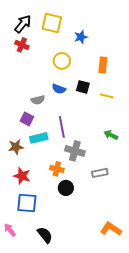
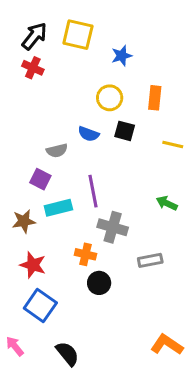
yellow circle: (62, 61) -> (110, 98), moved
yellow line: (107, 96) -> (173, 144), moved
blue square: (27, 203) -> (40, 306), turned 30

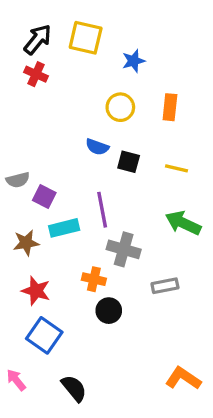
black square: (125, 131) -> (129, 162), moved
yellow line: (173, 144) -> (177, 168), moved
gray semicircle: (57, 151) -> (18, 180), moved
green arrow: (167, 203) -> (183, 223), size x1.5

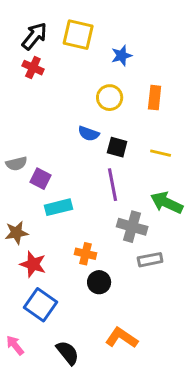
purple line: (102, 210) -> (113, 185), moved
brown star: (26, 243) -> (16, 233), moved
gray cross: (124, 249) -> (132, 227), moved
orange L-shape: (183, 378) -> (122, 338), moved

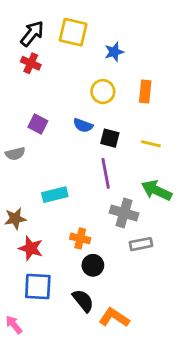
purple square: (40, 179) -> (38, 124), moved
blue square: (40, 305) -> (38, 286), turned -32
black semicircle: (68, 353) -> (83, 301), moved

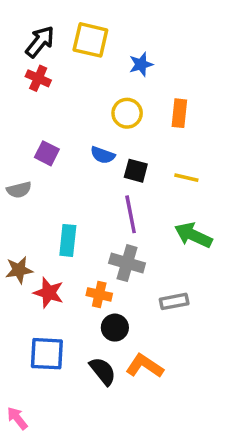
cyan rectangle: (55, 195) -> (68, 240), turned -70
gray cross: (124, 213) -> (127, 263), moved
red star: (31, 248) -> (49, 293), moved
orange L-shape: (114, 318) -> (144, 366), moved
pink arrow: (14, 325) -> (17, 418), moved

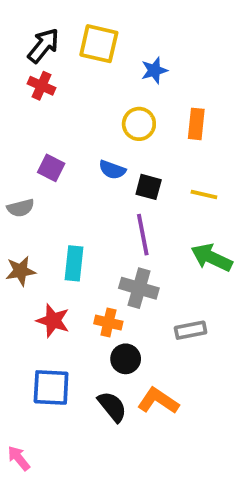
brown star: (19, 270) -> (21, 271), moved

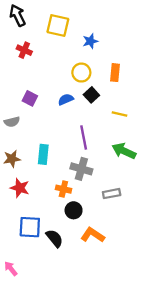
black arrow: (43, 46) -> (18, 15), moved, turned -65
blue semicircle: (112, 170) -> (66, 99), turned 136
black square: (149, 187) -> (91, 95), moved, turned 32
red star: (53, 321) -> (20, 188), moved
black semicircle: (112, 407) -> (54, 238), moved

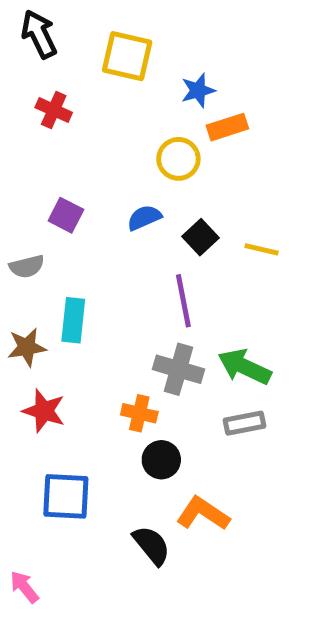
orange rectangle: (115, 73) -> (227, 127), moved, turned 66
black square: (91, 95) -> (200, 237), moved
green arrow: (124, 151) -> (244, 367), moved
cyan rectangle: (43, 154) -> (73, 320), moved
black semicircle: (54, 238) -> (152, 545), moved

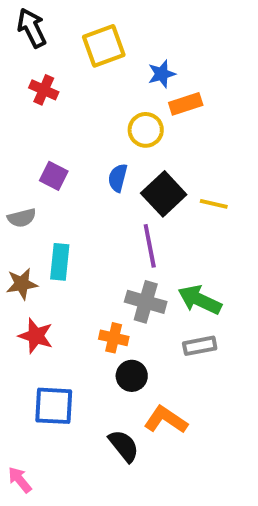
yellow square: (127, 56) -> (104, 46), turned -33
blue semicircle: (144, 218) -> (118, 178), turned -52
black square: (200, 237) -> (164, 194), size x1.5

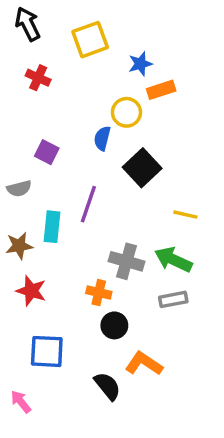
blue semicircle: (118, 178) -> (102, 138), moved
yellow line: (214, 204) -> (185, 215), moved
purple line: (150, 246) -> (88, 204), moved, turned 30
pink arrow: (20, 480) -> (21, 402), moved

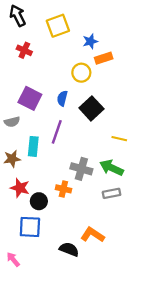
blue semicircle: (102, 138) -> (62, 98), moved
purple square: (47, 152) -> (30, 98), size x1.5
black circle: (114, 325) -> (39, 201), moved
black semicircle: (107, 386) -> (69, 249), turned -30

